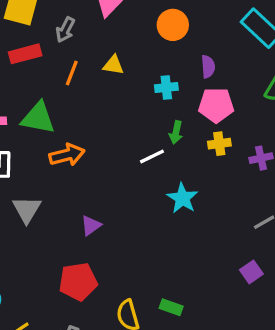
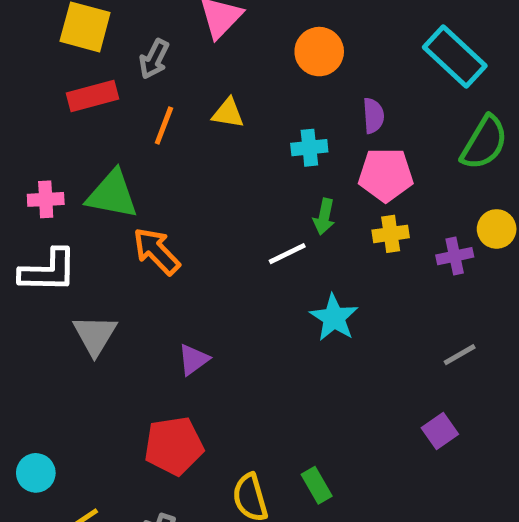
orange arrow: (67, 155) -> (157, 251), turned -120
green rectangle: (171, 307) -> (317, 485), turned 40

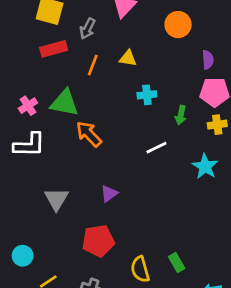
cyan cross: (309, 148) -> (147, 95), moved
pink cross: (46, 199) -> (28, 106), turned -30
white line: (287, 254) -> (156, 148), moved
cyan star: (334, 318) -> (205, 166), moved
gray triangle: (95, 335) -> (56, 199), moved

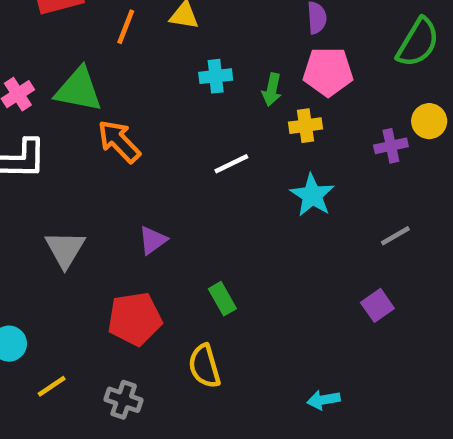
green arrow: (181, 115) -> (272, 90), moved
yellow cross: (217, 125) -> (306, 126), moved
green rectangle: (177, 262) -> (222, 299), moved

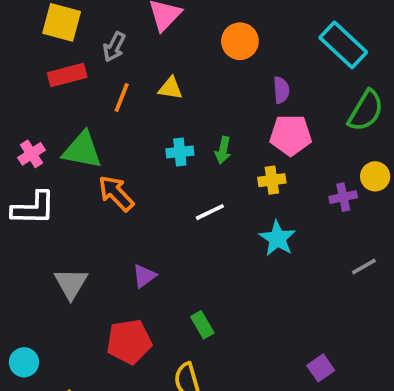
cyan cross: (216, 76) -> (180, 152), moved
green arrow: (272, 90) -> (223, 150), moved
gray line: (395, 236) -> (364, 267), moved
purple square: (377, 305) -> (321, 368), moved

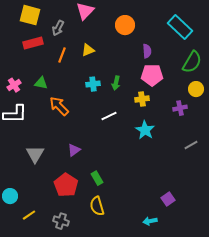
yellow triangle: (170, 88) -> (88, 50), turned -32
green triangle: (82, 150) -> (41, 83), size x0.6
yellow circle: (375, 176) -> (196, 89), moved
green rectangle: (202, 325) -> (97, 178), moved
red pentagon: (129, 342) -> (66, 185), turned -30

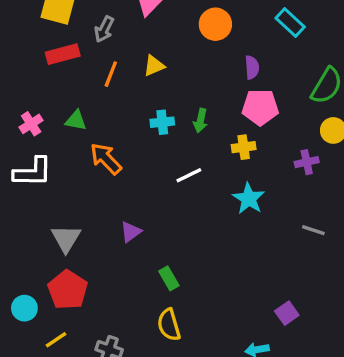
cyan rectangle: (180, 27) -> (290, 23), moved, size x0.7
gray line: (191, 145) -> (313, 230), moved, turned 48
red pentagon: (66, 185) -> (68, 290), moved

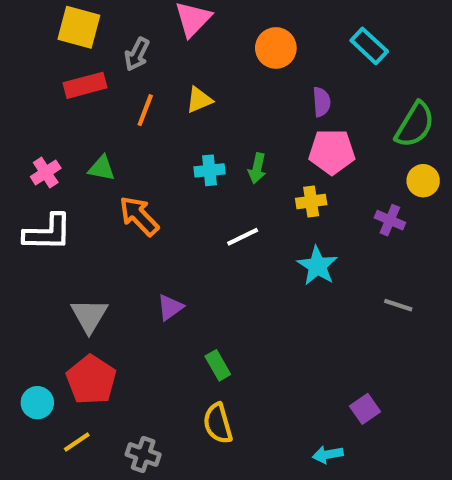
purple cross: (307, 162) -> (390, 220), turned 35

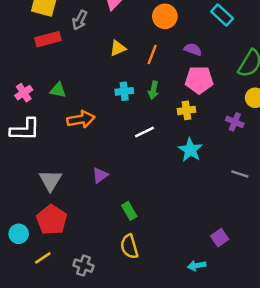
purple semicircle: (321, 102) -> (193, 49), turned -66
orange line: (145, 110) -> (152, 54), moved
orange arrow: (139, 216) -> (81, 119), turned 124

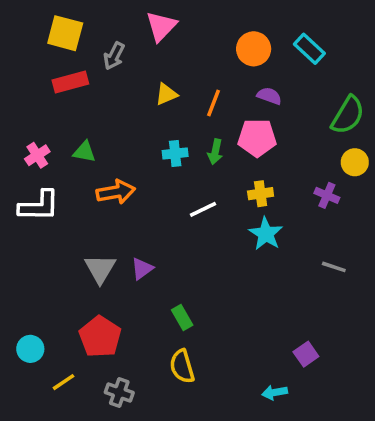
orange circle: (165, 16) -> (254, 49), moved
pink pentagon: (199, 80) -> (257, 138), moved
yellow cross: (186, 110) -> (261, 194), moved
gray triangle: (50, 180) -> (100, 269), moved
red pentagon: (52, 220) -> (100, 337), moved

